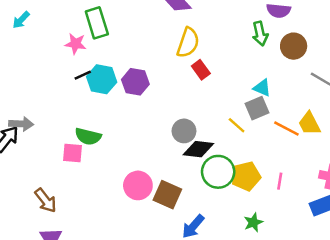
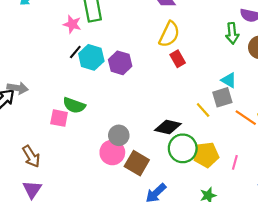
black line: (83, 75) -> (75, 52), turned -32
gray circle: (184, 131) -> (119, 135), moved

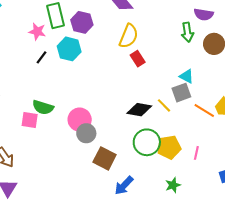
cyan hexagon: (91, 57) -> (69, 49), moved
purple hexagon: (120, 63) -> (82, 22), moved
black diamond: (168, 127) -> (139, 110), moved
pink circle: (112, 152) -> (80, 120), moved

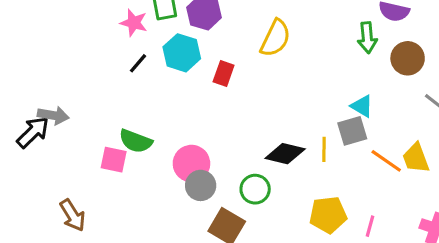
red rectangle: (138, 59) -> (224, 74), moved, turned 49
yellow line: (164, 105) -> (324, 149), turned 42
green circle: (147, 142) -> (255, 189), moved, size x0.7

